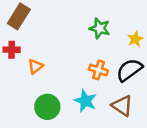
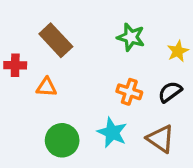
brown rectangle: (19, 16) -> (56, 40), moved, turned -75
orange triangle: (35, 66) -> (46, 87), turned 42
black semicircle: (129, 70) -> (170, 92), size x0.7

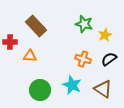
yellow star: (178, 51) -> (105, 35), moved

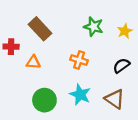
yellow star: (105, 35) -> (125, 31), moved
orange cross: (83, 59) -> (79, 60), moved

